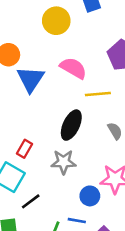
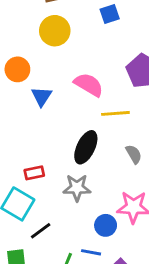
yellow circle: (56, 21) -> (55, 31), moved
blue triangle: (31, 79) -> (42, 96), size x0.7
red rectangle: (25, 149) -> (34, 173), turned 48

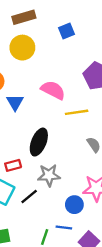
black ellipse: (86, 147) -> (39, 142), moved
black line: (41, 231) -> (29, 197), moved

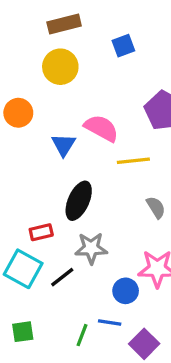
blue triangle: (15, 102) -> (64, 145), moved

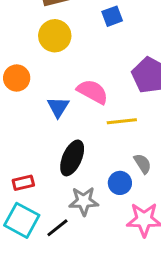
red rectangle: (41, 232) -> (23, 183), moved
blue circle: (126, 291) -> (120, 183), moved

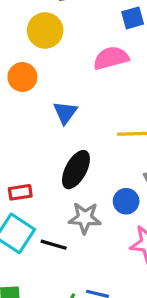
yellow circle: (55, 36) -> (45, 30), moved
pink semicircle: (93, 92) -> (111, 58), moved, turned -48
black line: (57, 228) -> (54, 245), turned 50

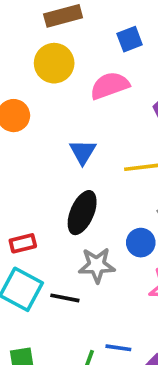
yellow circle: (45, 30) -> (54, 63), moved
blue triangle: (65, 113) -> (83, 152), moved

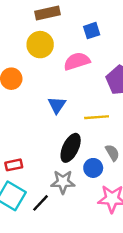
black ellipse: (82, 213) -> (71, 148), moved
black line: (65, 298) -> (40, 203), turned -60

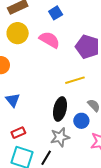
pink semicircle: (77, 61) -> (49, 40), turned 60
blue triangle: (57, 105) -> (13, 100), moved

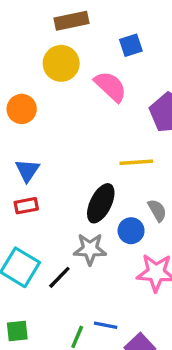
red rectangle: (18, 133) -> (26, 206), moved

